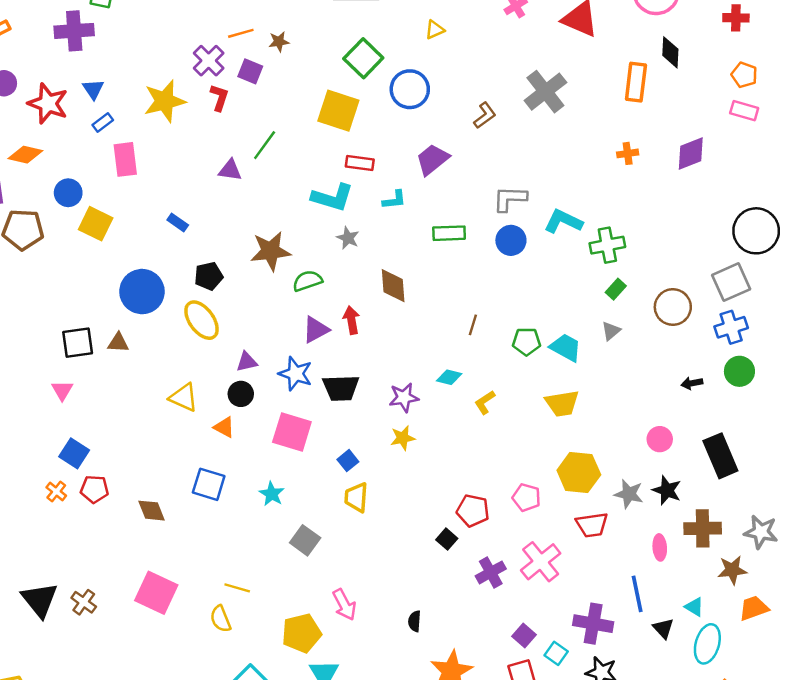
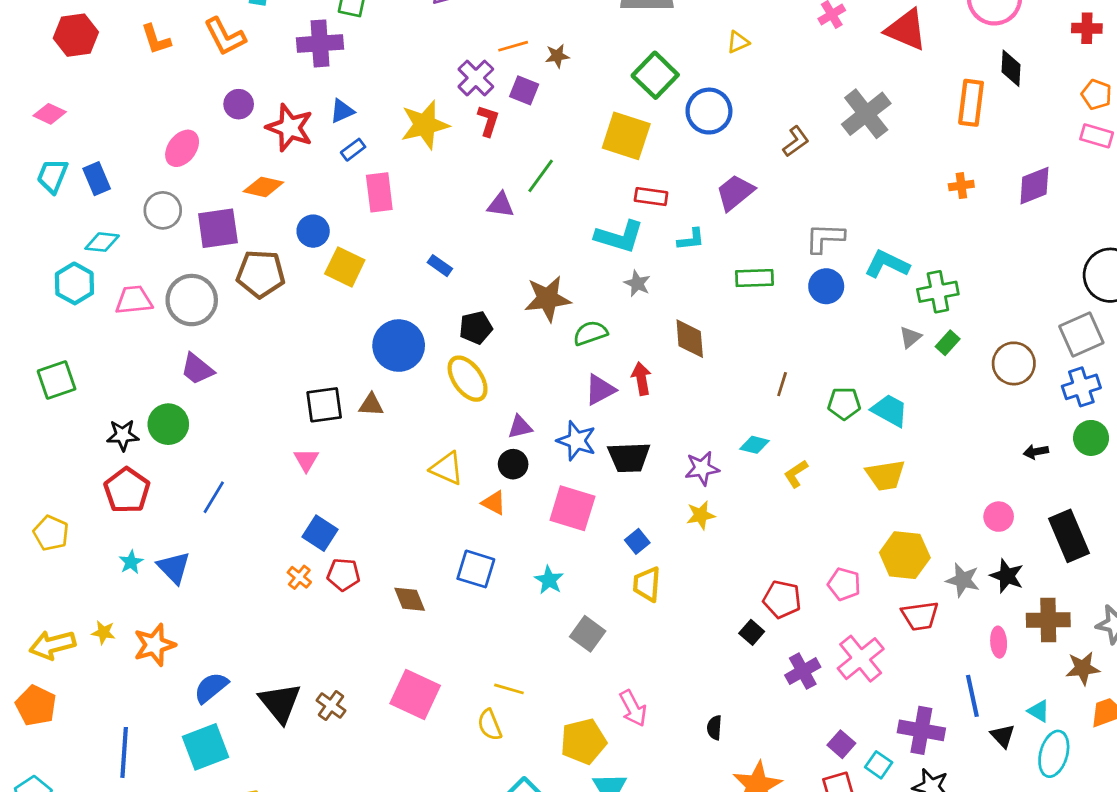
blue triangle: (93, 89) -> (342, 111), turned 40
gray triangle: (611, 331) -> (910, 337), moved

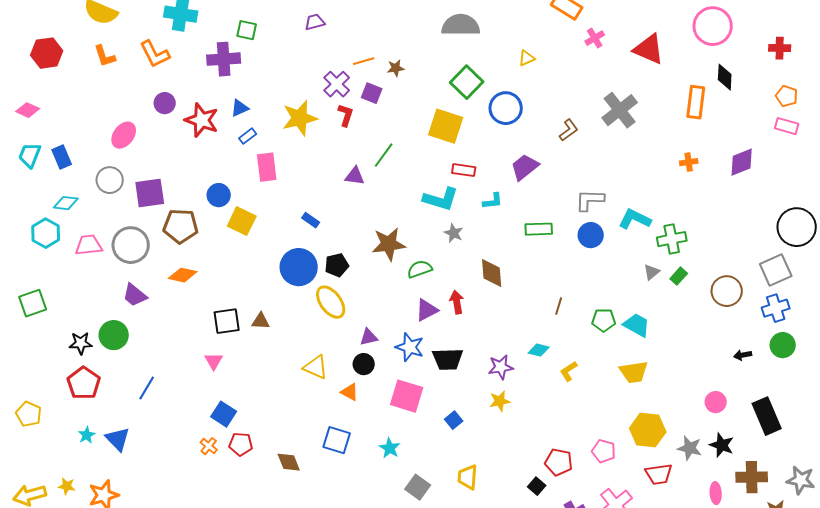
orange diamond: (263, 187) -> (183, 275), moved
blue circle: (399, 346) -> (299, 267), moved
yellow trapezoid: (647, 584) -> (468, 477), moved

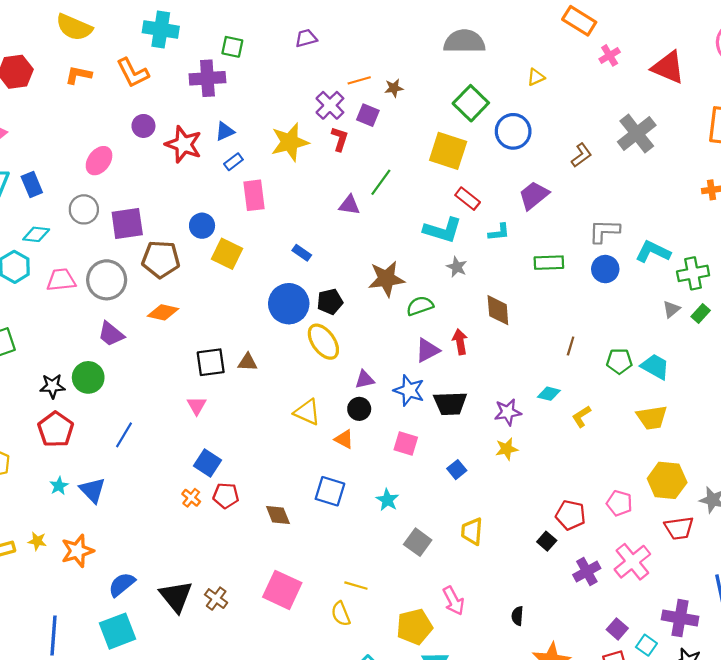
orange L-shape: (105, 56) -> (78, 75), turned 120
red rectangle: (464, 170) -> (468, 199), turned 30
pink square: (407, 396) -> (406, 444), size x0.7

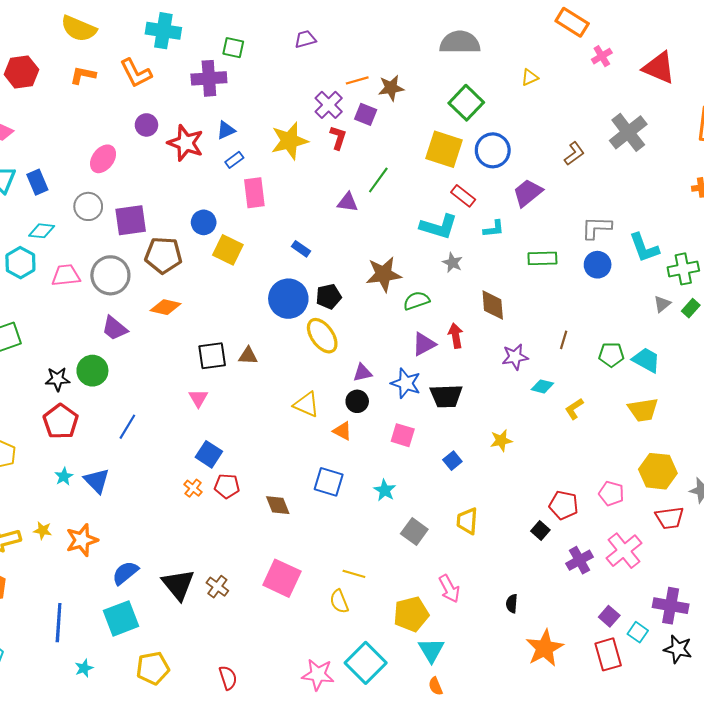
brown star: (394, 88) -> (391, 88), size x1.4
blue circle: (513, 131) -> (493, 150), moved
cyan L-shape: (653, 252) -> (644, 248), turned -136
purple star: (508, 412) -> (515, 357), moved

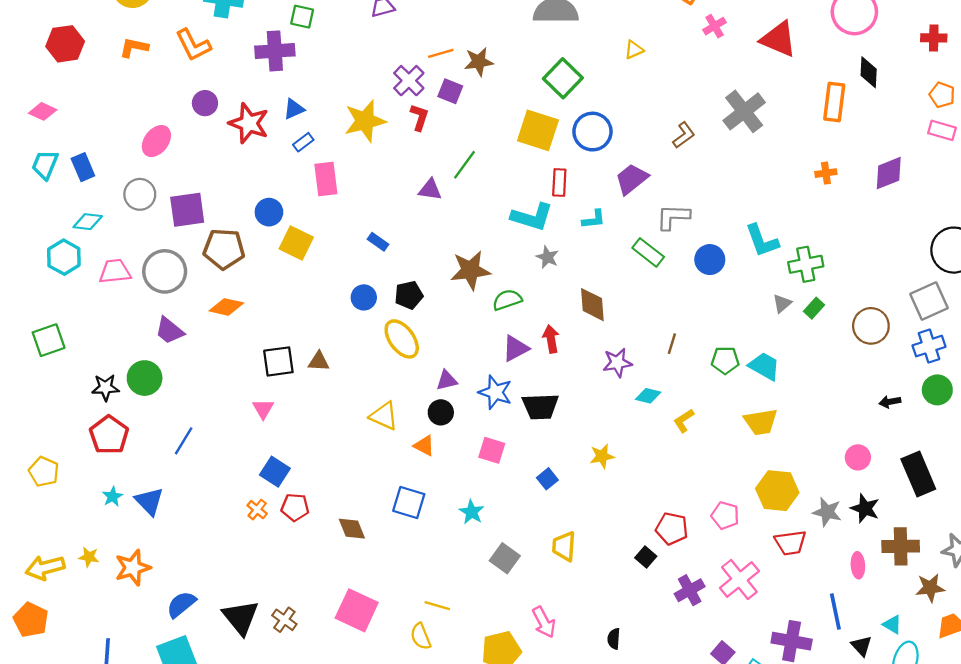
red rectangle: (463, 196) -> (559, 183), turned 55
gray L-shape: (596, 228) -> (673, 217), moved
green rectangle: (542, 258) -> (648, 252), turned 40
blue circle: (288, 299) -> (364, 297), size x0.6

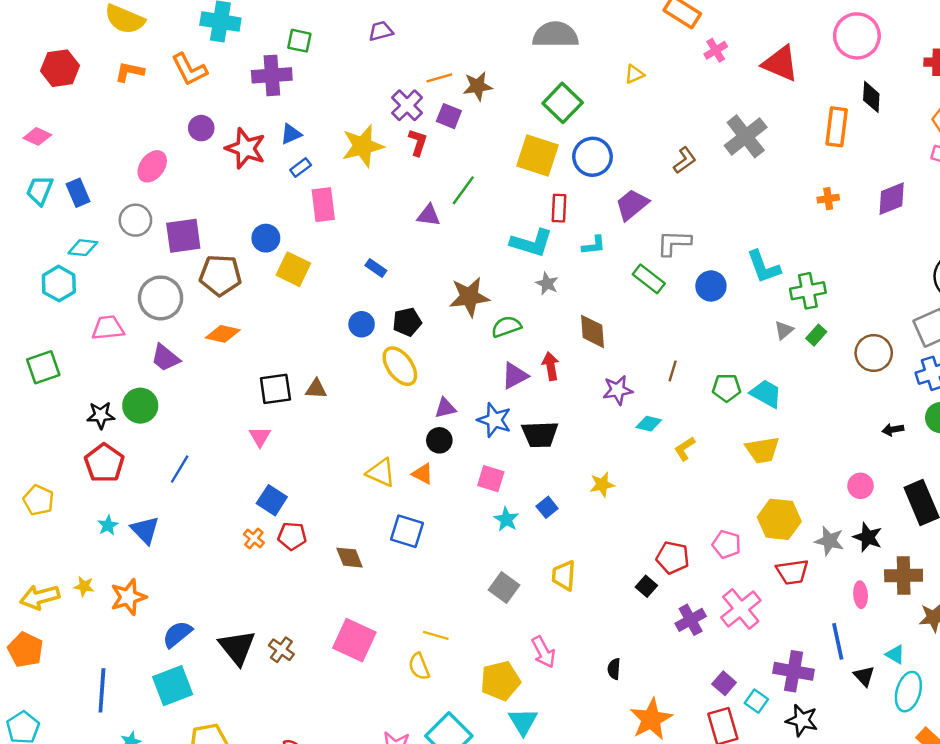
pink trapezoid: (115, 271) -> (108, 328), moved
yellow triangle: (384, 416) -> (381, 473), moved
cyan star: (472, 512) -> (506, 519), moved

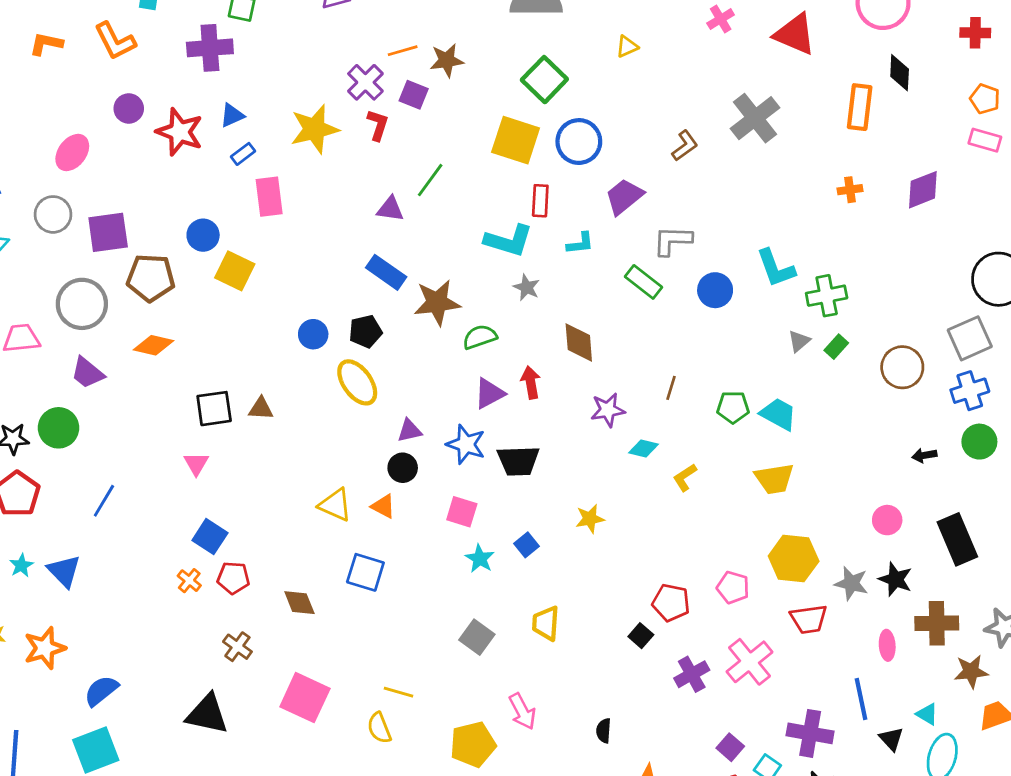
blue rectangle: (376, 268) -> (386, 272), moved, size x1.6
black triangle: (237, 647) -> (207, 714), moved, turned -39
brown cross: (281, 650) -> (237, 647), moved

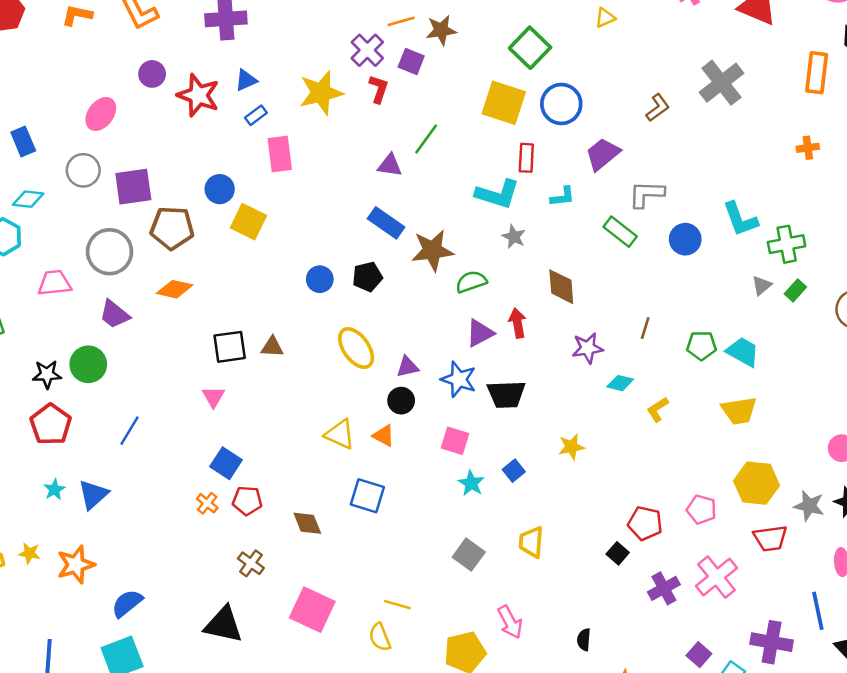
yellow ellipse: (357, 382) -> (356, 348), moved
blue triangle: (64, 571) -> (93, 494), turned 32

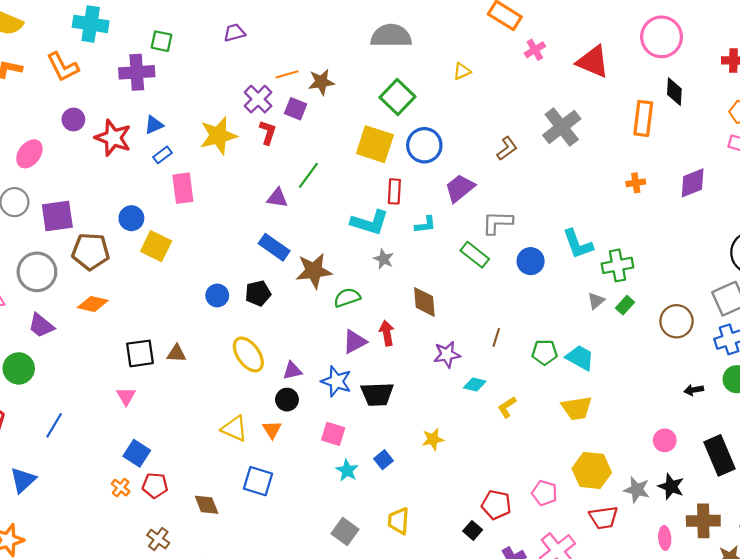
orange triangle: (384, 436) -> (272, 430), turned 30

